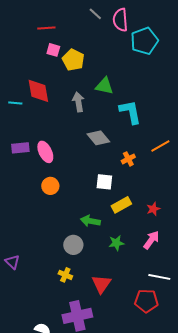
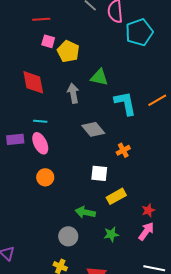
cyan line: (15, 103) -> (40, 121), moved
orange line: (160, 146) -> (157, 100), moved
red star: (153, 209) -> (148, 210), moved

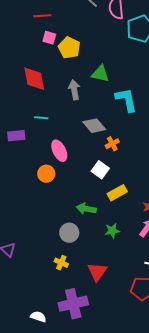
pink ellipse: (40, 143) -> (59, 151), moved
orange cross: (123, 150) -> (112, 144), moved
white square: (99, 173) -> (100, 170), turned 30

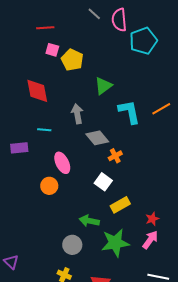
green triangle: (100, 74) -> (103, 86), turned -48
gray arrow: (74, 90) -> (77, 114), moved
green star: (112, 231) -> (115, 243), size x1.8

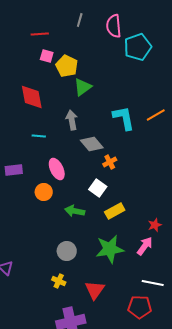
gray line: (94, 14) -> (80, 20), moved, turned 64
green triangle: (103, 86) -> (83, 87), moved
purple rectangle: (19, 148) -> (14, 170), moved
red star: (152, 219) -> (155, 225), moved
green arrow: (89, 221) -> (75, 211), moved

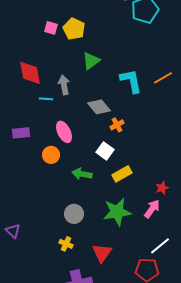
pink square: (47, 56) -> (51, 28), moved
green triangle: (83, 87) -> (91, 61), moved
red diamond: (32, 97) -> (30, 73), moved
gray arrow: (72, 120) -> (64, 85), moved
white line: (153, 283) -> (160, 246), turned -50

